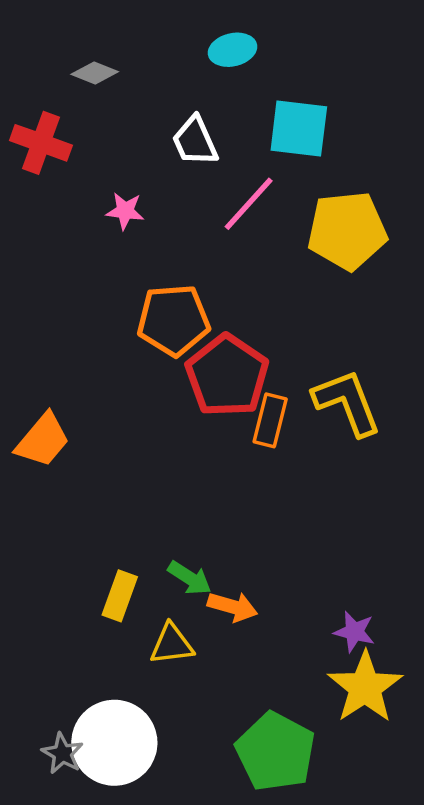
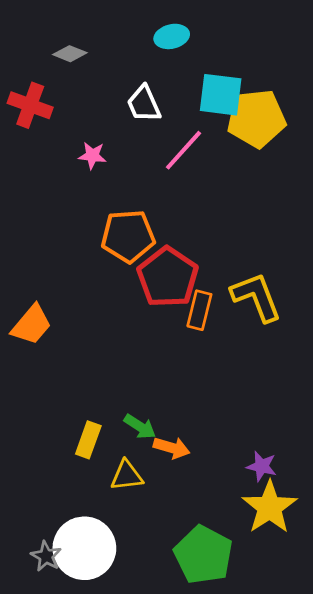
yellow pentagon: (347, 231) -> (256, 118), moved

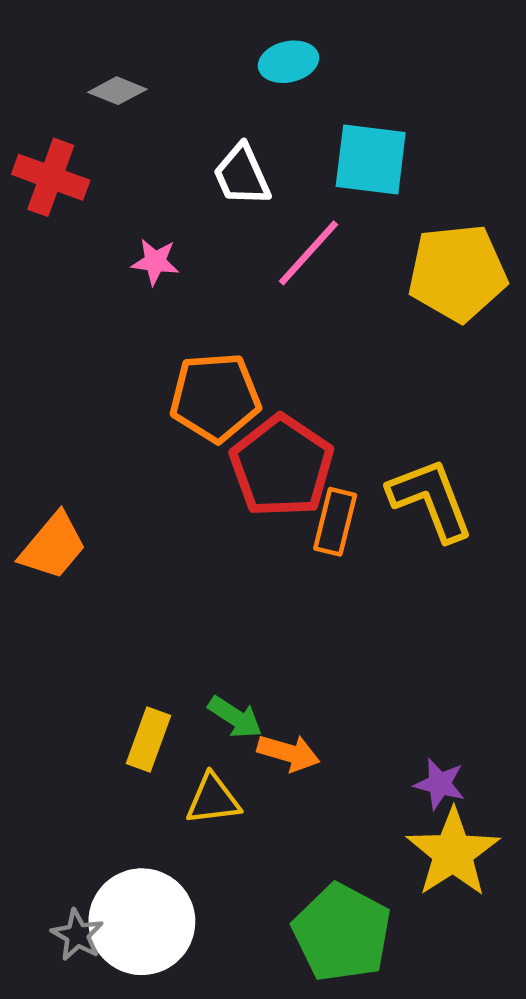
yellow pentagon: (256, 118) -> (457, 273), moved

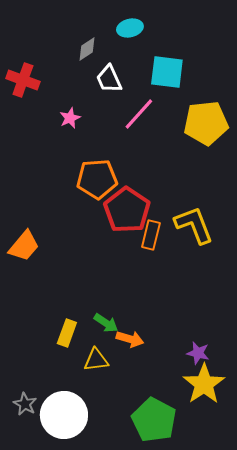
gray diamond: (117, 91) -> (87, 49), moved, turned -55
pink star: (155, 262) -> (70, 118), turned -30
gray star: (77, 935) -> (25, 404), moved

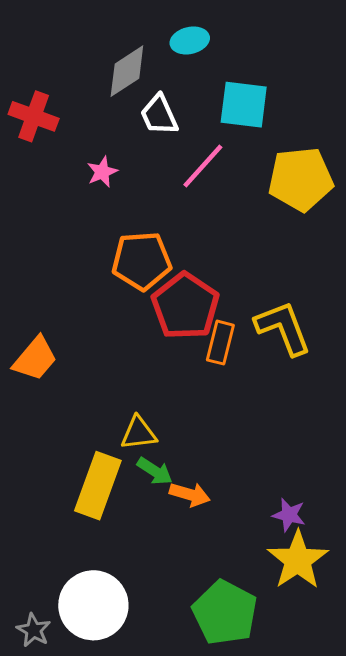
gray diamond: (87, 49) -> (127, 71), size x1.5
yellow rectangle: (67, 333) -> (98, 486), size x1.6
yellow triangle: (96, 360) -> (139, 433), moved
gray star: (25, 404) -> (34, 630), moved

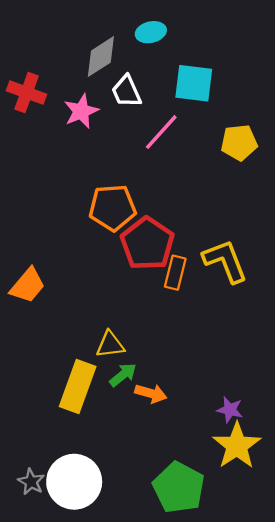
pink star: (102, 172) -> (81, 111), moved, size x1.4
yellow pentagon: (301, 179) -> (239, 143), size x0.7
green arrow: (155, 471) -> (123, 375), turned -72
gray star: (34, 630) -> (31, 482), moved

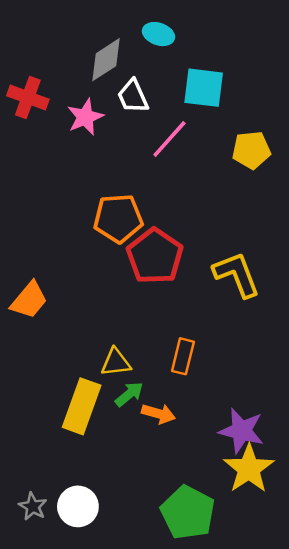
cyan ellipse: (151, 32) -> (159, 34), turned 32
orange rectangle: (175, 273) -> (183, 356), moved
purple star: (230, 410) -> (242, 431), size x1.6
white circle: (74, 482) -> (78, 506), size x0.7

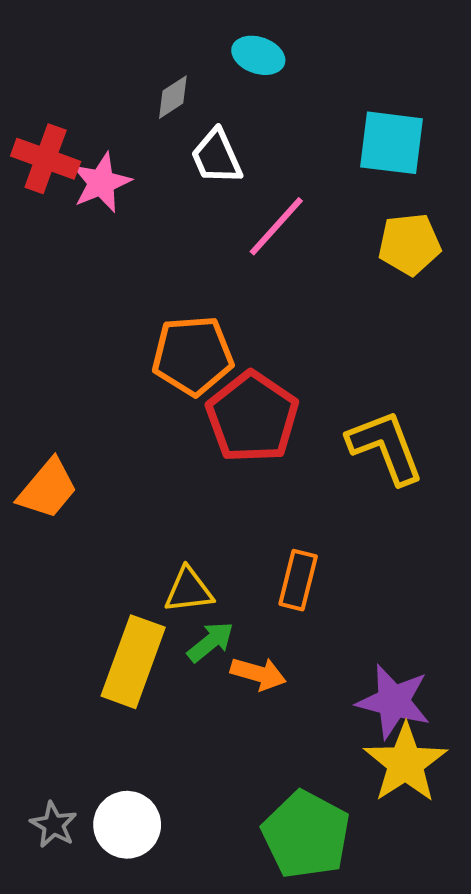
gray diamond: (106, 60) -> (173, 97), size x0.6
cyan square: (204, 88) -> (392, 143), moved
pink star: (85, 117) -> (101, 183), moved

